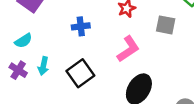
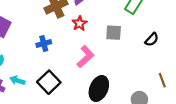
cyan arrow: (43, 66) -> (17, 80), turned 104

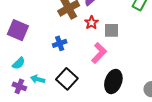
gray square: (114, 33) -> (112, 30), moved

